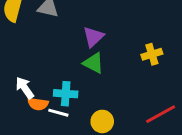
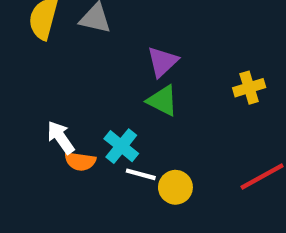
cyan cross: (66, 94) -> (121, 146), turned 35
white line: (58, 113) -> (141, 174), moved

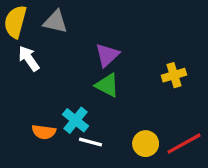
white arrow: (61, 137) -> (29, 58), moved
yellow circle: (175, 187) -> (146, 144), moved

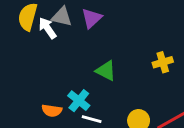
purple triangle: (107, 55) -> (92, 18), moved
white arrow: (29, 58) -> (48, 28), moved

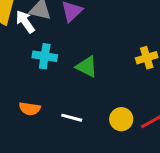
cyan cross: (79, 101) -> (45, 56), moved, turned -30

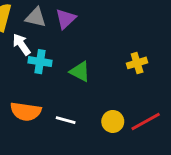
white arrow: (25, 22) -> (21, 44), moved
orange semicircle: (30, 109) -> (26, 111), size x1.5

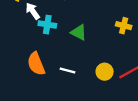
yellow cross: (137, 63) -> (124, 26), turned 32
orange semicircle: (26, 111) -> (36, 64), turned 60

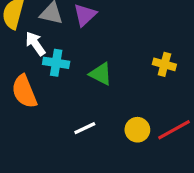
orange semicircle: (36, 64) -> (24, 91), moved
white line: (68, 71) -> (85, 128), turned -40

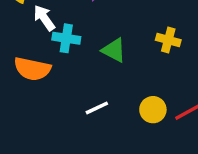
yellow cross: (164, 64) -> (168, 40), moved
orange semicircle: (24, 91) -> (32, 69), turned -56

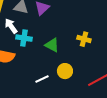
yellow circle: (153, 110) -> (65, 71), moved

